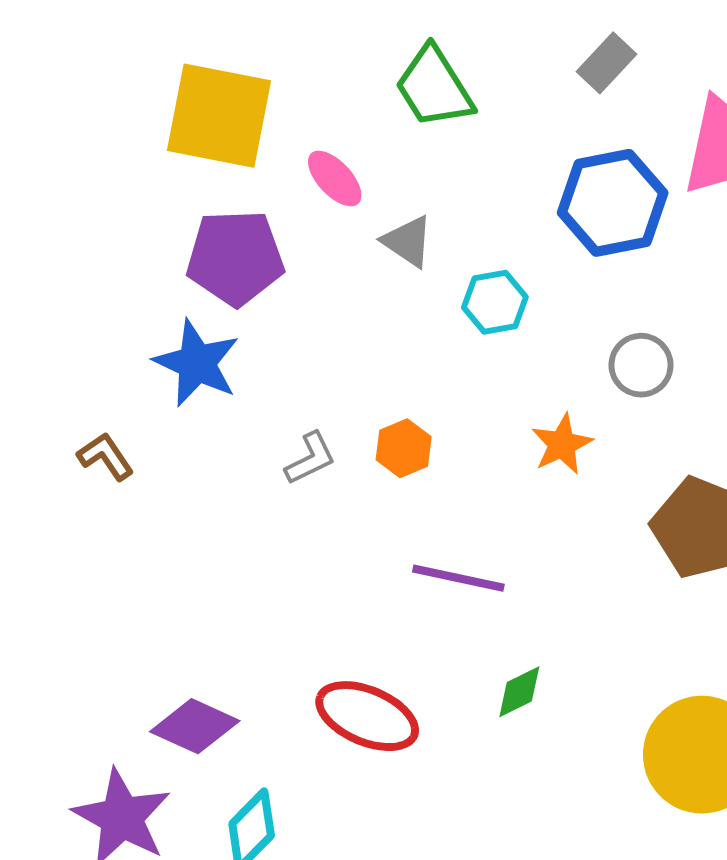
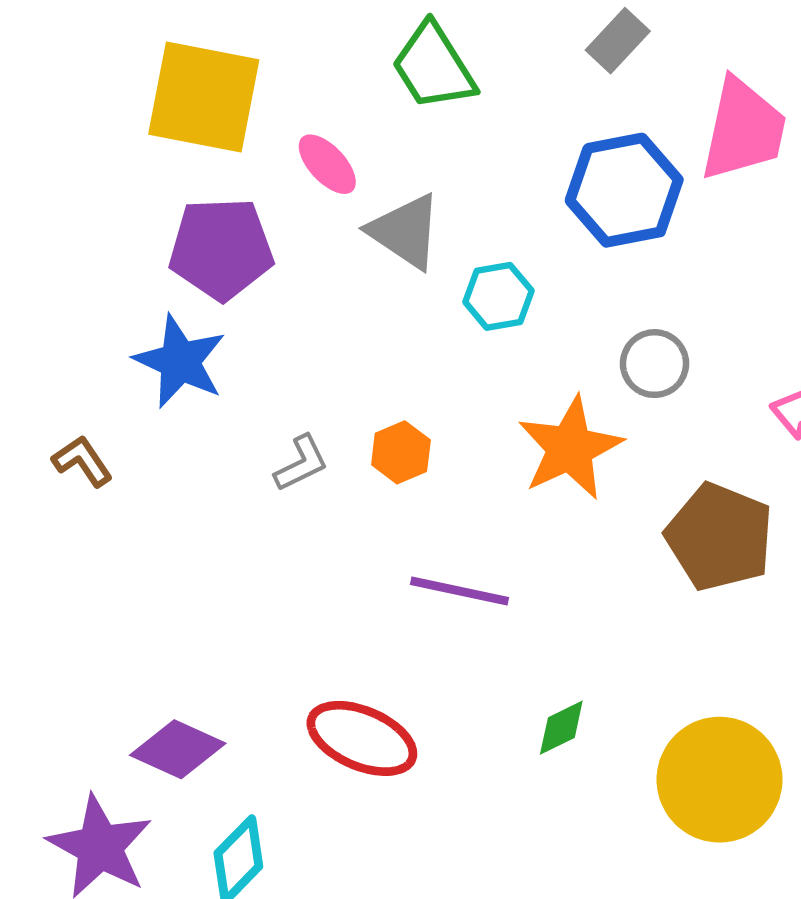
gray triangle: (408, 241) -> (405, 231), size x1.4
orange star: (562, 444) -> (570, 448), size x1.6
green diamond: (519, 692) -> (561, 728), moved

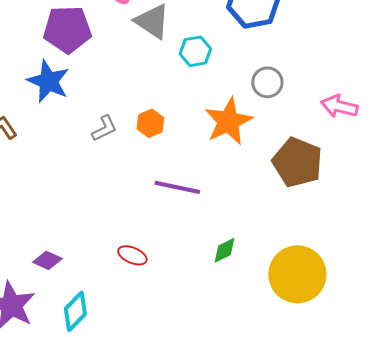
red ellipse: (362, 738) -> (132, 255), size x0.6
purple diamond: (178, 749) -> (47, 260), size x0.7

